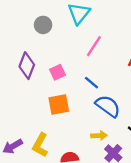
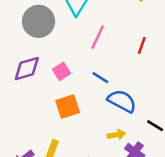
gray circle: (43, 25) -> (39, 21), size x1.6
purple diamond: (27, 66) -> (27, 69), turned 60

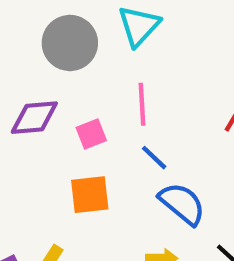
pink line: (98, 37) -> (142, 104), moved, turned -40

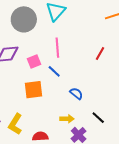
blue line: (154, 158) -> (54, 71), moved
blue semicircle: (182, 204) -> (76, 94), size x0.6

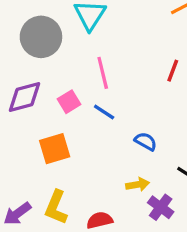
orange square: (33, 90) -> (55, 149), moved

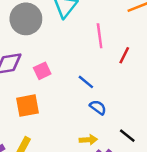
pink line: (103, 73) -> (100, 36), moved
blue line: (104, 112) -> (86, 82), moved

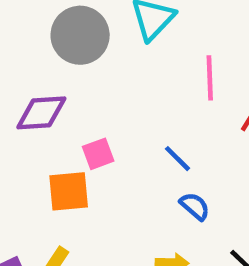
pink square: (42, 71) -> (98, 154), moved

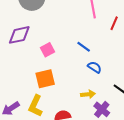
orange square: (69, 191) -> (45, 79), moved

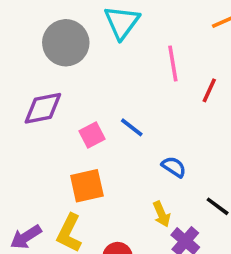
blue line: (84, 47) -> (132, 127), moved
yellow arrow: (88, 94) -> (161, 214), turned 72

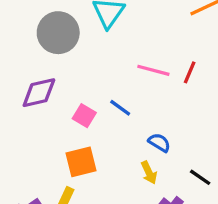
pink line: (173, 64) -> (153, 70), moved, turned -64
pink square: (92, 135) -> (84, 116), turned -30
yellow arrow: (161, 214) -> (149, 173), moved

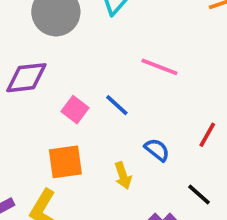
red line: (190, 72) -> (207, 135), moved
yellow arrow: (149, 173) -> (123, 176), moved

